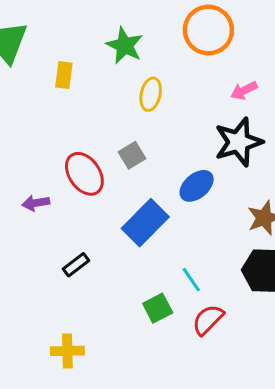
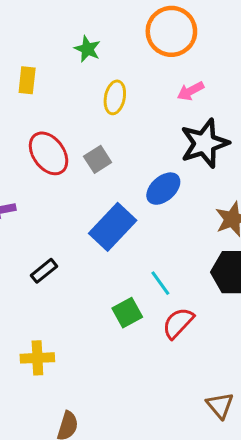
green star: (125, 45) -> (87, 49), size x0.7
pink arrow: (244, 90) -> (190, 91), moved
red ellipse: (84, 174) -> (49, 153), moved

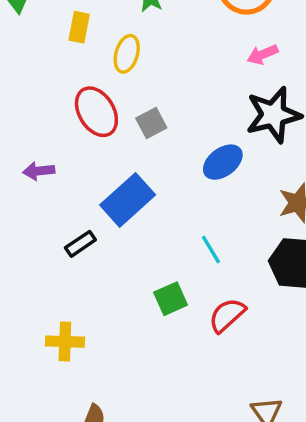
yellow ellipse: (115, 97) -> (127, 54), moved
blue rectangle: (113, 227) -> (128, 200), moved
cyan line: (160, 283) -> (211, 250), moved

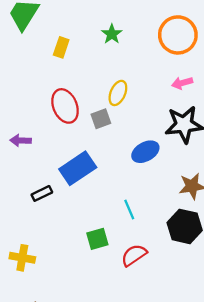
yellow ellipse: (127, 54) -> (118, 93), moved

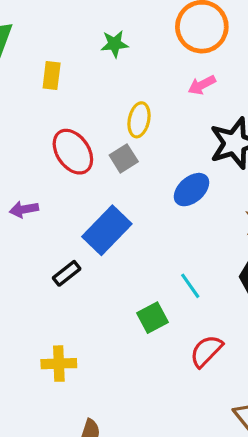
green star: (112, 34) -> (115, 44), turned -30
pink arrow: (182, 83) -> (202, 85), moved
cyan line: (129, 209) -> (190, 286), moved
red semicircle: (134, 255) -> (206, 351), moved

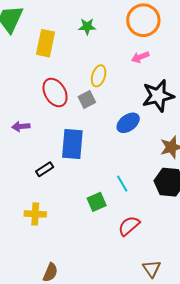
yellow rectangle: (52, 76) -> (46, 43), size x1.5
blue rectangle: (107, 230) -> (72, 144), turned -44
yellow cross: (59, 364) -> (35, 214), moved

